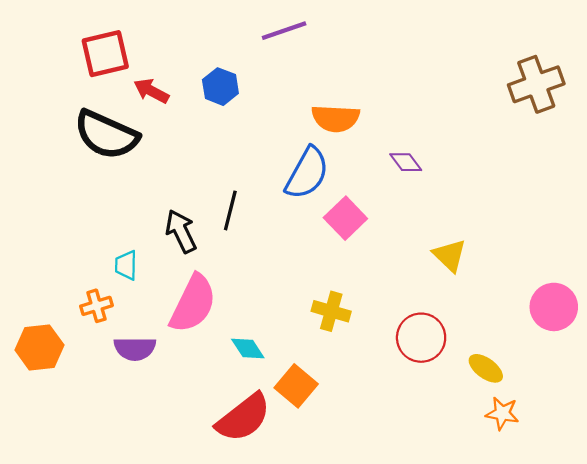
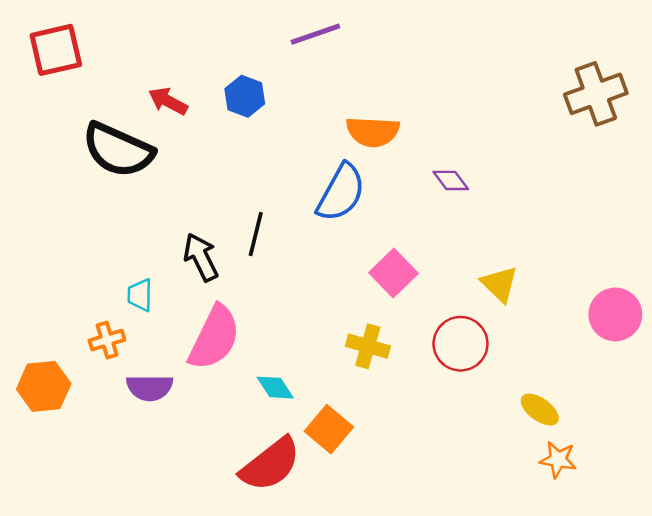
red square: (105, 54) -> (56, 50), moved
pink square: (345, 218) -> (393, 273), moved
pink circle: (554, 307) -> (615, 314), moved
red circle: (421, 338) -> (461, 344), moved

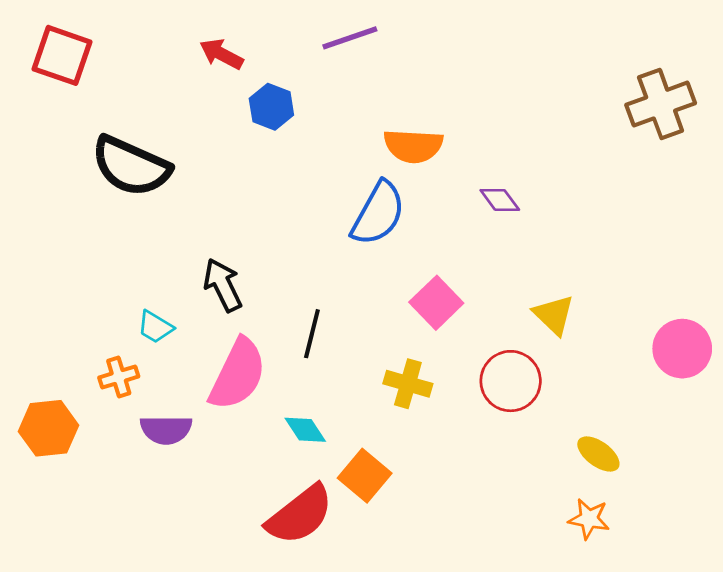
red square: (56, 50) -> (62, 55), turned 32
red arrow: (168, 101) -> (221, 54), moved
black line: (256, 234) -> (312, 334), moved
cyan trapezoid: (140, 295) -> (155, 327), turned -60
orange star: (558, 460) -> (589, 519), moved

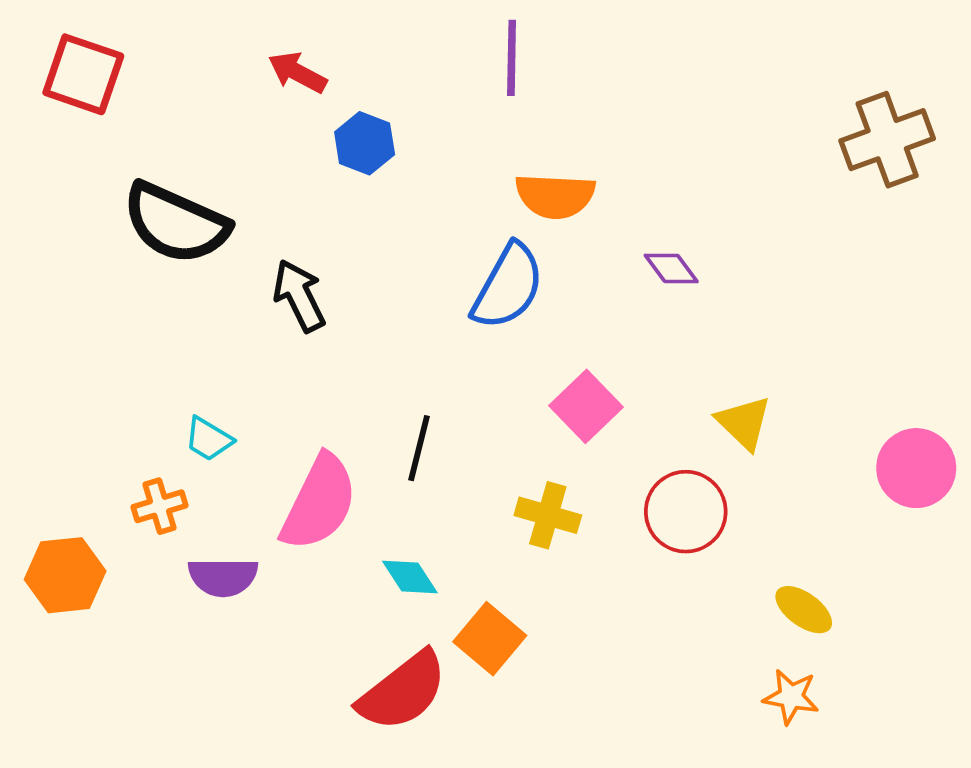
purple line: (350, 38) -> (512, 58), moved, turned -70
black arrow: (223, 285) -> (299, 296), moved

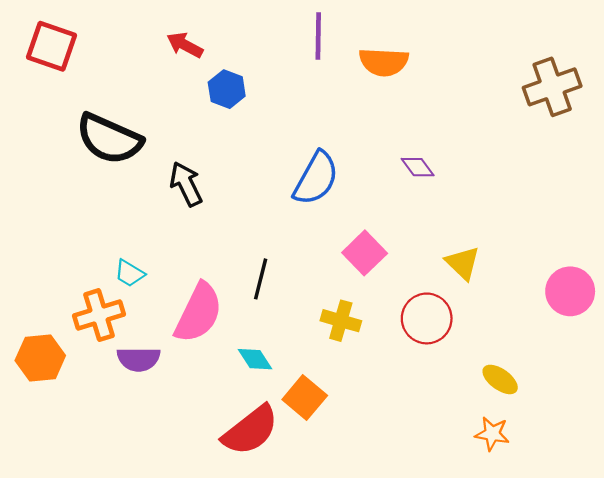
orange semicircle: (555, 196) -> (384, 62), moved
orange cross: (159, 506) -> (99, 315), size x1.5

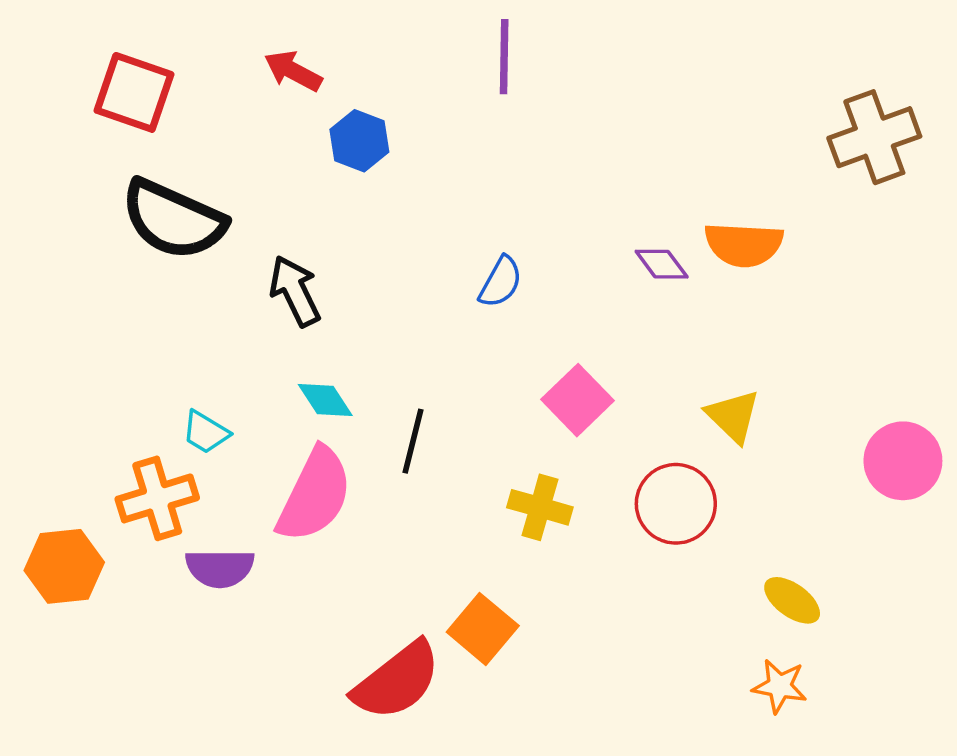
red square: (52, 46) -> (134, 92), moved
orange semicircle: (384, 62) -> (744, 244), moved
blue semicircle: (316, 178) -> (501, 282), size x0.6
cyan diamond: (255, 359) -> (325, 400), moved

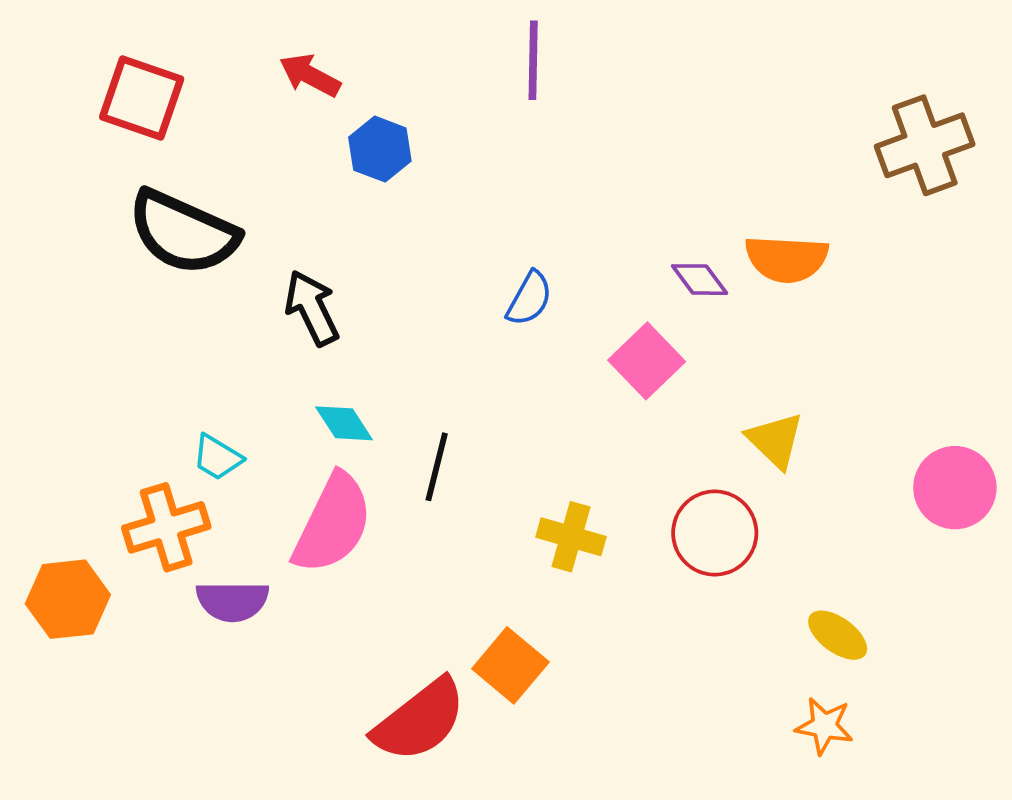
pink square: (577, 400) -> (647, 361), moved

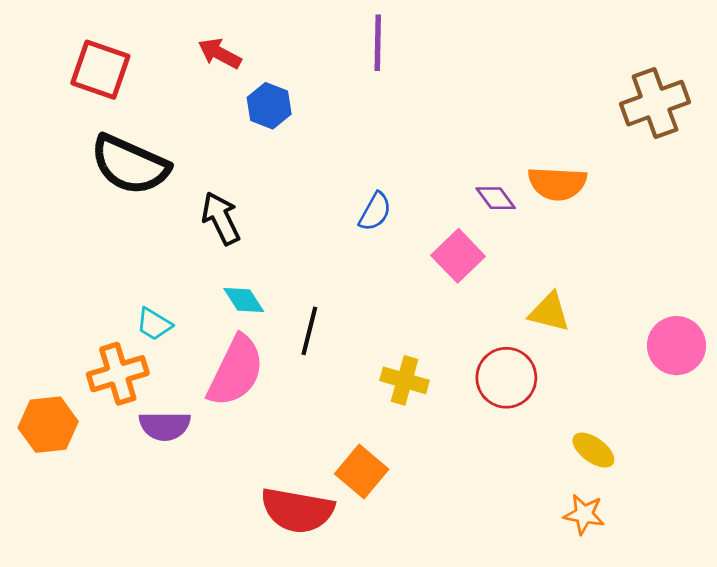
yellow triangle: (775, 440) -> (549, 312), turned -30
red semicircle: (420, 720) -> (297, 510), turned 48

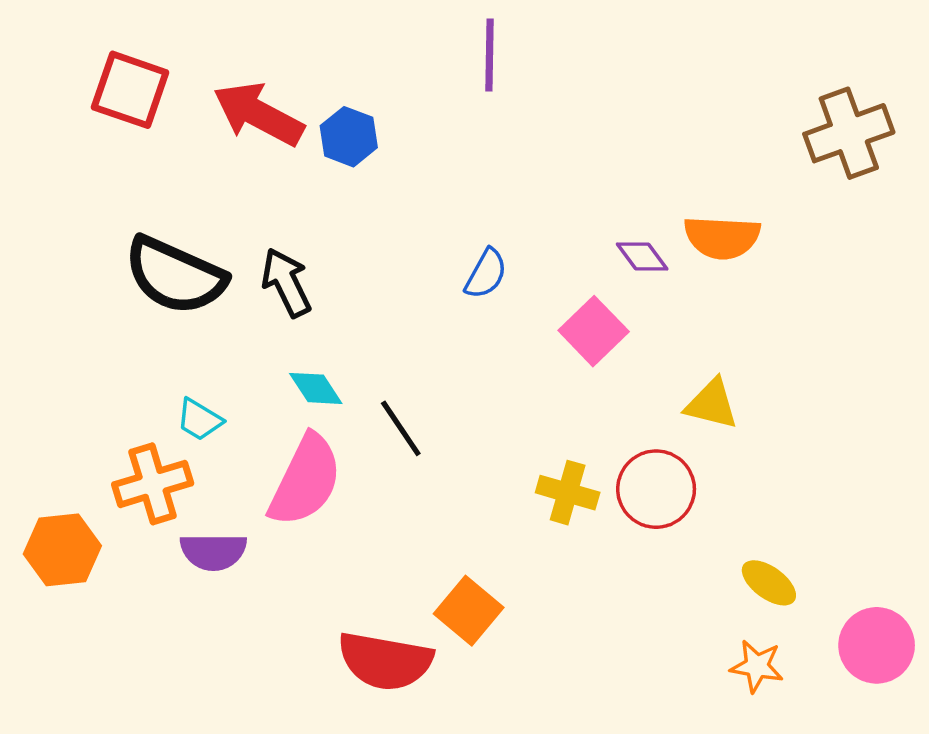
red arrow: (220, 53) -> (258, 114), moved, size x1.6
black semicircle: (130, 165) -> (175, 276), moved
black line: (309, 331) -> (401, 428), turned -48
pink circle: (677, 346) -> (877, 645), moved
yellow cross: (405, 380) -> (568, 493), moved

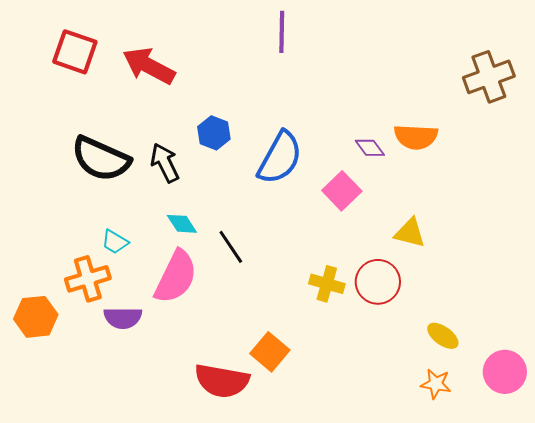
blue hexagon: (349, 137) -> (214, 133), moved
blue semicircle: (486, 274) -> (280, 158), size x1.8

